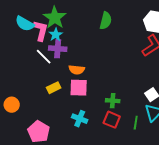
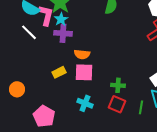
white line: (44, 57) -> (29, 32), moved

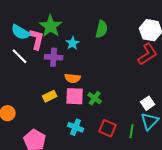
cyan star: (61, 19) -> (73, 43), moved
green cross: (118, 85) -> (95, 98), moved, turned 32

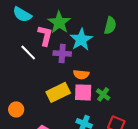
cyan semicircle: (21, 32) -> (22, 14), moved
cyan star: (73, 43) -> (81, 39), size x1.6
yellow rectangle: (50, 96) -> (58, 92), size x1.6

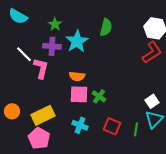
green star: (59, 22) -> (55, 24), size x0.6
pink L-shape: (45, 35) -> (41, 68), moved
purple cross: (62, 53) -> (52, 46), moved
yellow rectangle: (58, 92) -> (43, 115), moved

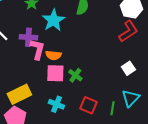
purple cross: (52, 46) -> (28, 37), moved
pink L-shape: (41, 68) -> (37, 49), moved
white square: (152, 101) -> (128, 68), moved

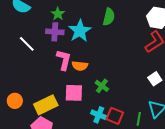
purple cross: (28, 37) -> (55, 32), moved
pink square: (55, 73) -> (74, 93), moved
cyan cross: (56, 104) -> (99, 115), moved

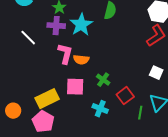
white square: (155, 79) -> (156, 73), turned -32
orange circle: (15, 101) -> (13, 111), moved
red square: (115, 116) -> (125, 96), moved, turned 30

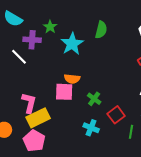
purple cross: (56, 26) -> (32, 40), moved
pink L-shape: (65, 54) -> (29, 103), moved
pink square: (75, 87) -> (64, 92), moved

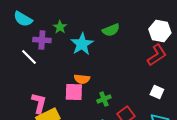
green semicircle: (101, 30) -> (111, 30), turned 54
green cross: (94, 99) -> (104, 99), turned 32

